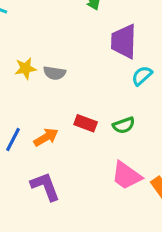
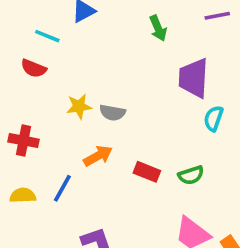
cyan semicircle: (142, 76) -> (213, 118), turned -30
orange arrow: (46, 137) -> (98, 156), moved

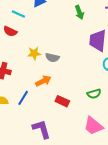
red rectangle: (147, 172) -> (62, 101), moved

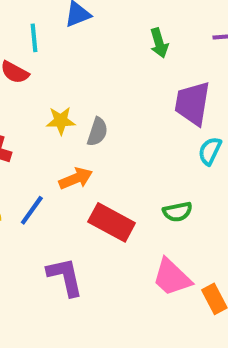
cyan line: (18, 14) -> (34, 38), turned 56
gray semicircle: (52, 58) -> (97, 132), turned -88
red rectangle: (62, 101) -> (112, 222), size x1.5

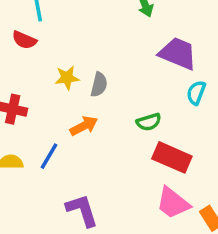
purple trapezoid: (192, 103) -> (178, 53), turned 108
green semicircle: (178, 212) -> (149, 122), moved
red rectangle: (112, 222) -> (172, 157), moved

